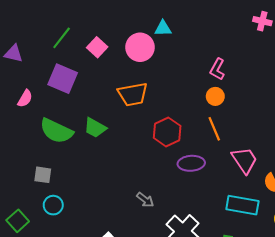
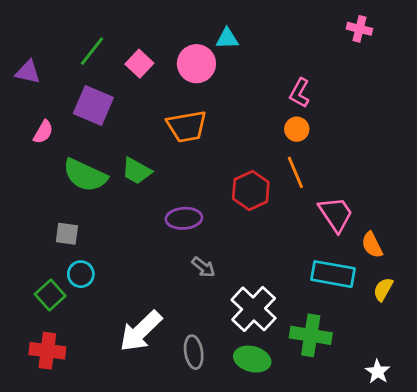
red hexagon: (167, 132) -> (251, 190), moved
purple ellipse: (191, 163) -> (184, 218), moved
green square: (18, 221) -> (50, 295), moved

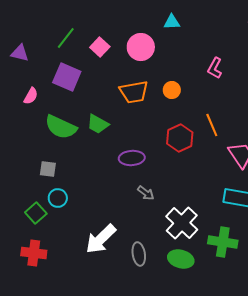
cyan triangle: (227, 39) -> (172, 22), moved
orange circle: (297, 129) -> (172, 90), moved

